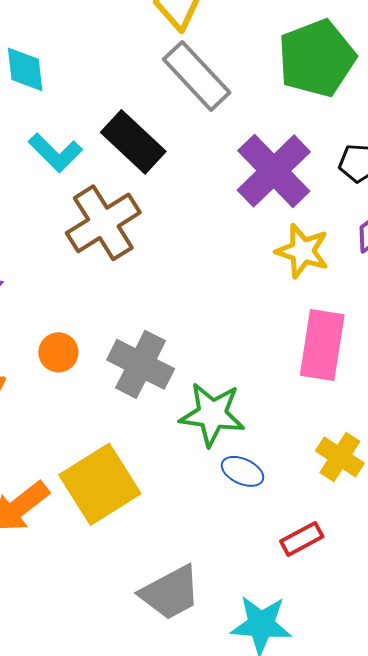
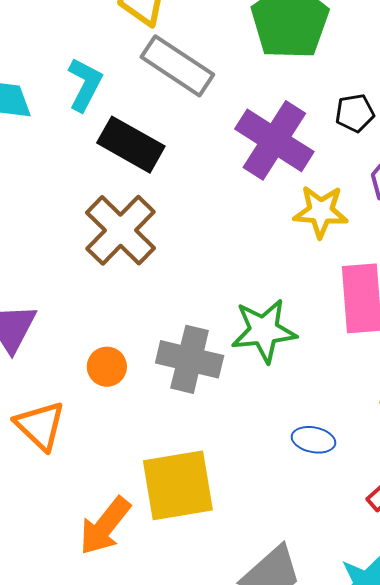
cyan L-shape: (55, 153) -> (85, 84), moved, turned -94
green star: (212, 414) -> (264, 331), moved
yellow square: (100, 484) -> (178, 485), turned 36

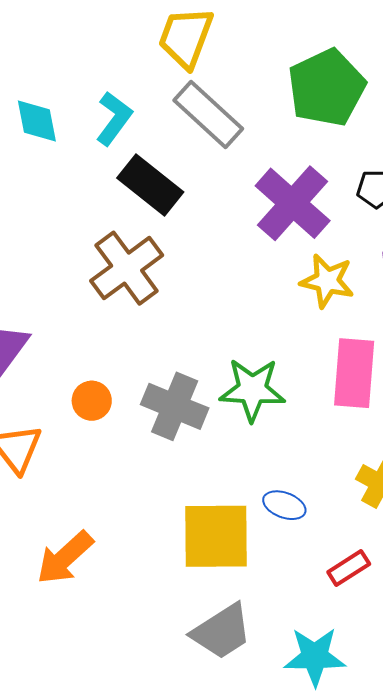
yellow square: (178, 485) -> (216, 536), moved

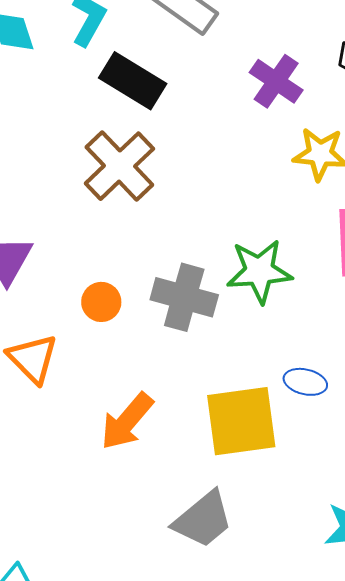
purple cross: (293, 203) -> (276, 81), size x0.7
orange arrow: (65, 558) -> (127, 421), moved
gray trapezoid: (222, 632) -> (203, 520), moved

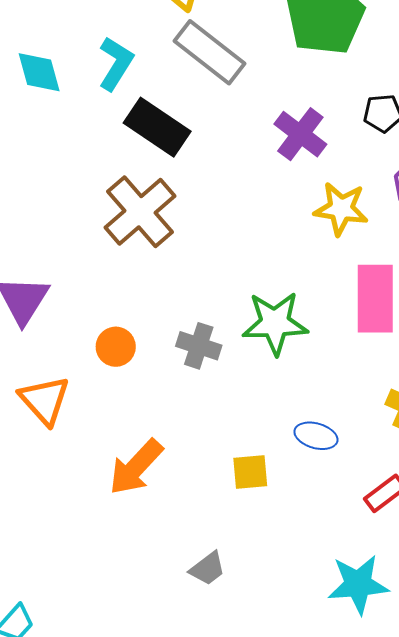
gray cross: (184, 297) -> (199, 346), size x0.7
yellow square: (241, 421) -> (250, 472), size x0.5
gray trapezoid: (203, 520) -> (208, 569), size x0.6

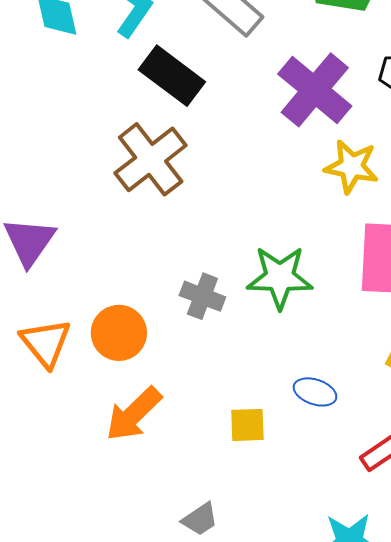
purple cross: (300, 134) -> (315, 90), size x1.4
orange circle: (116, 347) -> (119, 333), moved, size x1.4

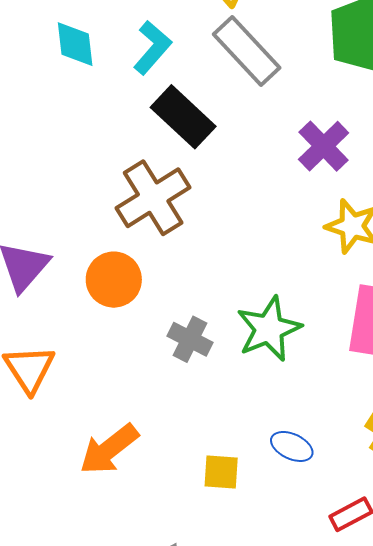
purple cross: (315, 90) -> (324, 146), size x0.7
green star: (280, 277) -> (269, 329), turned -30
orange circle: (119, 333) -> (114, 280), moved

